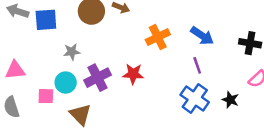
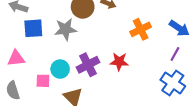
blue square: (46, 20) -> (33, 28), moved
gray star: (72, 52) -> (65, 29), moved, size x1.5
purple line: (197, 65) -> (175, 54), turned 48

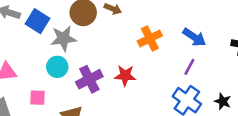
blue square: (33, 28) -> (37, 21), moved, turned 36
cyan circle: (60, 69) -> (57, 67), moved

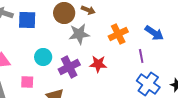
blue square: (37, 21) -> (27, 20), turned -30
gray star: (63, 38) -> (79, 34), moved
purple line: (189, 67) -> (141, 56), moved, turned -40

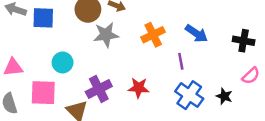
red star: (98, 64) -> (139, 88), moved
purple cross: (69, 67) -> (99, 89), moved
pink square: (27, 82) -> (43, 93), size x1.6

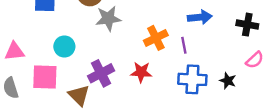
blue arrow: (196, 33) -> (200, 17), turned -40
orange cross: (153, 35) -> (156, 38), moved
blue cross: (189, 95) -> (192, 79), turned -32

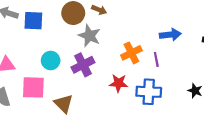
gray star: (108, 18) -> (89, 36), turned 30
purple cross: (101, 73) -> (83, 65), moved
blue cross: (192, 79) -> (149, 92), moved

